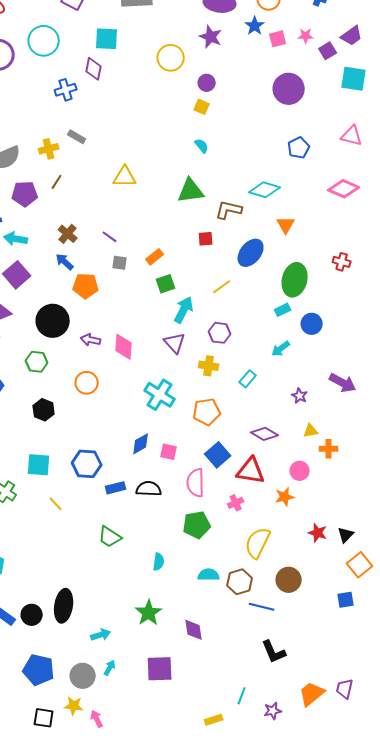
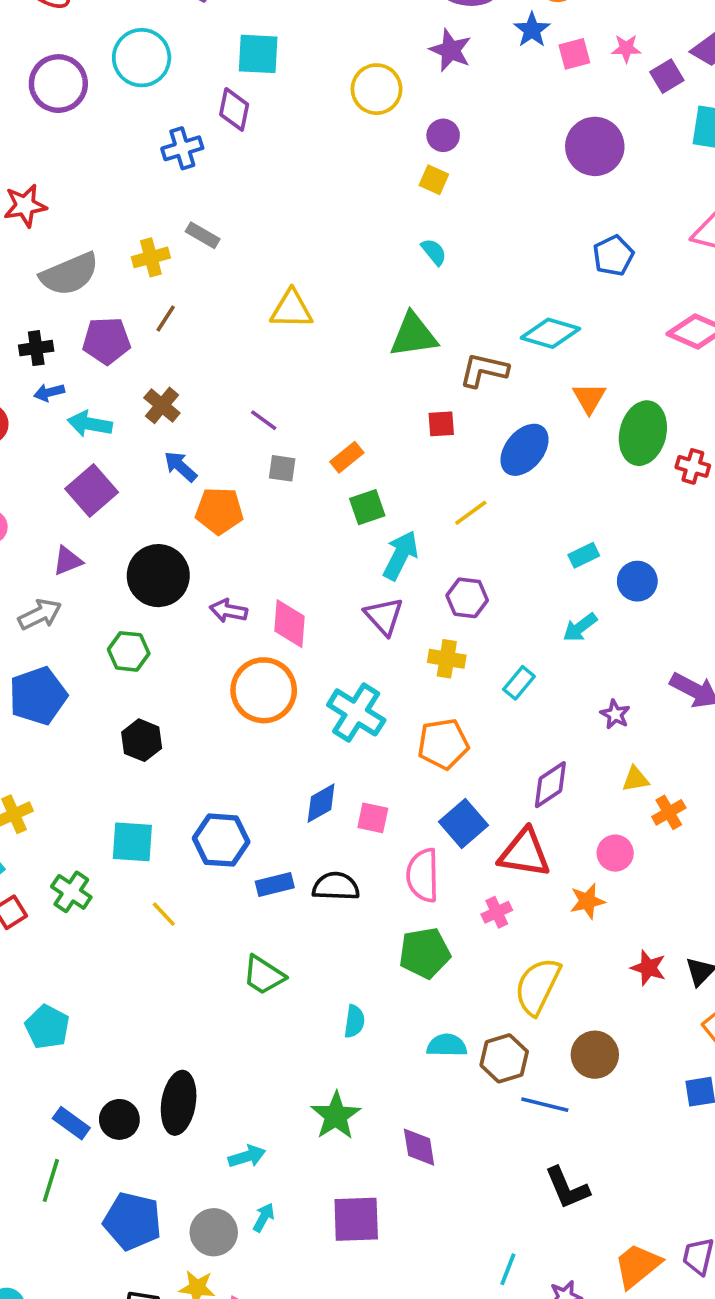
brown cross: (68, 234) -> (162, 405), moved
green ellipse: (295, 280) -> (643, 433), moved
orange circle: (87, 383) -> (264, 690), moved, size x1.5
purple diamond: (265, 434) -> (550, 785), turned -64
orange cross: (329, 449) -> (669, 812), turned -30

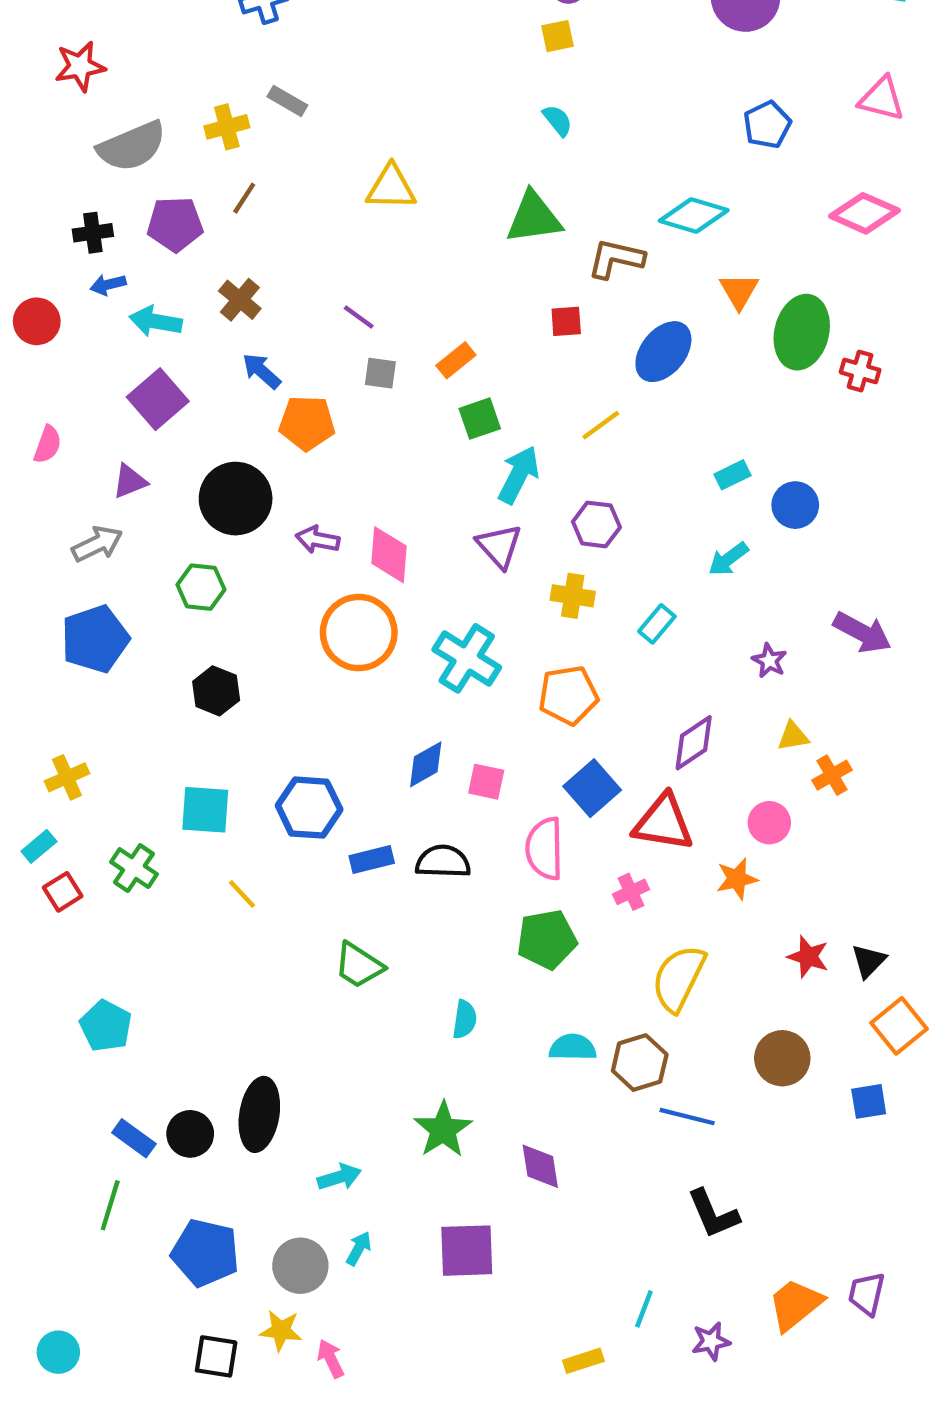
yellow square: (434, 180) -> (558, 36), turned -36
brown circle: (595, 1055) -> (782, 1058), moved

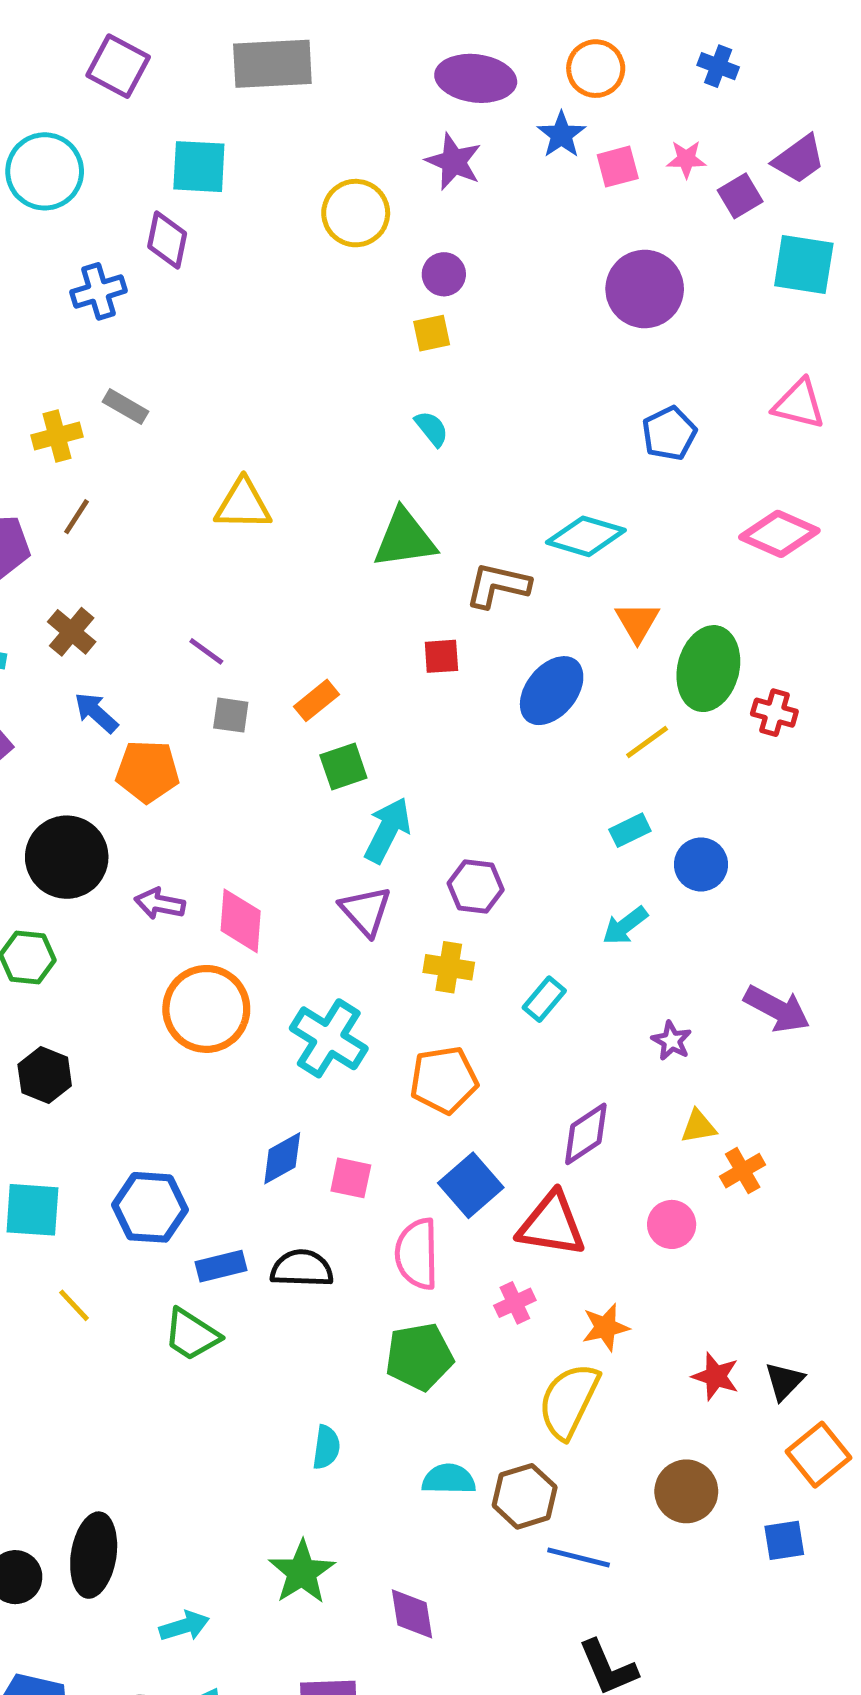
yellow line: (601, 425) -> (647, 742), moved
orange star: (737, 879) -> (605, 1327), moved
green trapezoid: (359, 965) -> (192, 1335), moved

